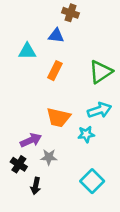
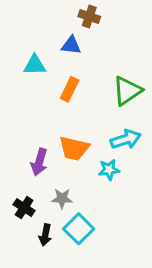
purple arrow: (31, 140) -> (39, 162), moved, turned 130
cyan square: (92, 181) -> (79, 229), moved

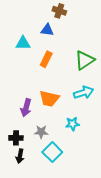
cyan star: (109, 170) -> (72, 124), moved
black cross: (24, 208) -> (16, 138), turned -32
black arrow: (45, 235) -> (20, 156), moved

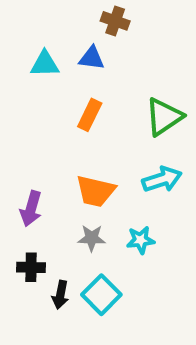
cyan triangle: (23, 43) -> (45, 64), moved
purple arrow: (26, 108) -> (31, 209), moved
gray star: (41, 132) -> (92, 238), moved
black arrow: (20, 156) -> (60, 295), moved

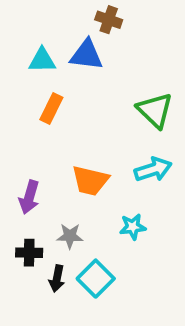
blue triangle: (92, 58) -> (86, 55), size x1.4
orange rectangle: (90, 115) -> (51, 108), moved
green triangle: (164, 117) -> (155, 110), turned -42
gray star: (92, 238) -> (70, 236), moved

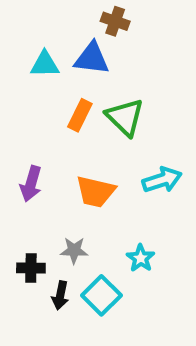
orange rectangle: (51, 108) -> (80, 115), moved
green triangle: (155, 110) -> (125, 117), moved
purple arrow: (29, 197) -> (31, 184), moved
cyan star: (133, 227) -> (141, 258), moved, turned -30

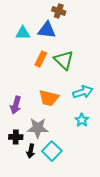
purple arrow: (31, 184) -> (16, 105), moved
gray star: (74, 250) -> (38, 128), size x1.5
cyan star: (141, 258) -> (82, 120), moved

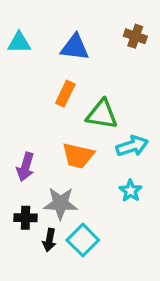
brown cross: (59, 11) -> (135, 36), moved
cyan triangle: (23, 33) -> (19, 43), moved
green triangle: (64, 60) -> (102, 114), moved, turned -35

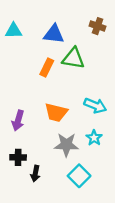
green triangle: (102, 114) -> (73, 58), moved
cyan arrow: (132, 146) -> (95, 106), turned 40
gray star: (60, 203) -> (66, 145), moved
cyan square: (83, 240) -> (79, 176), moved

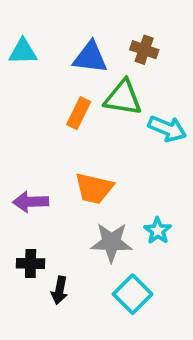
brown cross: (98, 26) -> (144, 50), moved
cyan arrow: (95, 106) -> (167, 129), moved
purple arrow: (18, 121) -> (31, 202), turned 72

